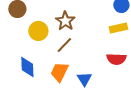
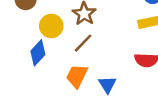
blue diamond: (27, 67) -> (38, 53), moved, turned 45

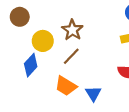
orange trapezoid: (77, 76) -> (66, 86), turned -85

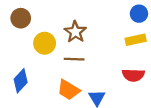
brown line: (71, 56) -> (74, 59), turned 48
blue diamond: (31, 65) -> (21, 81), moved

